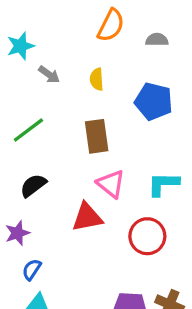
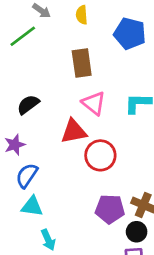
green line: (28, 130) -> (23, 36), moved
red circle: (147, 236) -> (100, 155), moved
blue semicircle: (32, 269) -> (27, 176), size x1.4

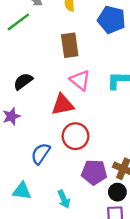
red circle: (100, 155) -> (75, 136), moved
blue semicircle: (27, 176) -> (41, 154), moved
cyan triangle: (32, 206) -> (22, 191), moved
cyan arrow: (48, 240) -> (64, 199), moved

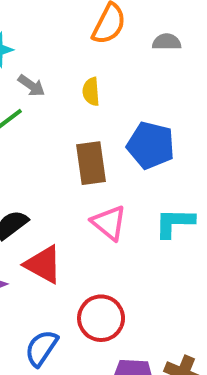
blue pentagon: (112, 20) -> (151, 145), moved
red triangle: (63, 105) -> (43, 265), moved, turned 40

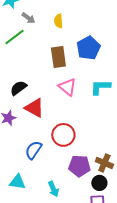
blue pentagon: (151, 145) -> (88, 48), turned 30

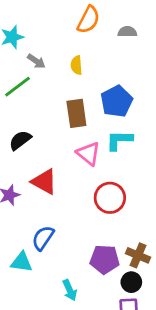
cyan L-shape: (100, 87) -> (119, 140), moved
black semicircle: (18, 88) -> (20, 140), moved
red circle: (63, 135) -> (110, 198), moved
cyan triangle: (17, 182) -> (22, 262), moved

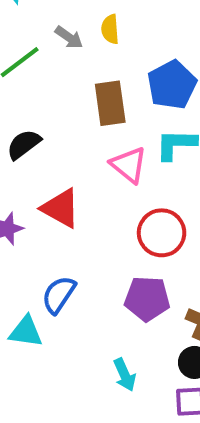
gray arrow: (36, 61) -> (69, 37), moved
purple pentagon: (105, 259) -> (147, 299), moved
cyan arrow: (70, 290) -> (125, 375), moved

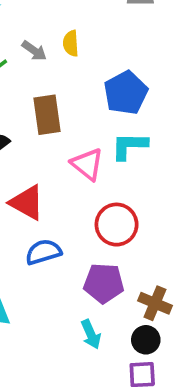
brown rectangle: (110, 103) -> (47, 115), moved
blue semicircle: (59, 295) -> (43, 252), moved, turned 39
cyan arrow: (125, 375) -> (91, 334), moved

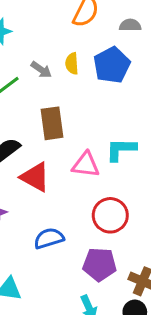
blue pentagon: (126, 93) -> (112, 65), moved
pink triangle: (87, 164) -> (86, 165), turned -32
red triangle: (27, 203) -> (35, 177), moved

